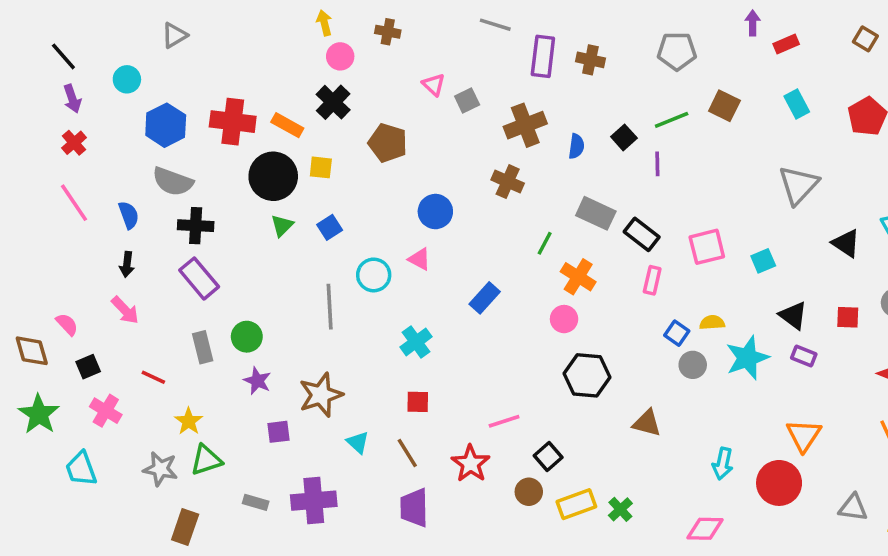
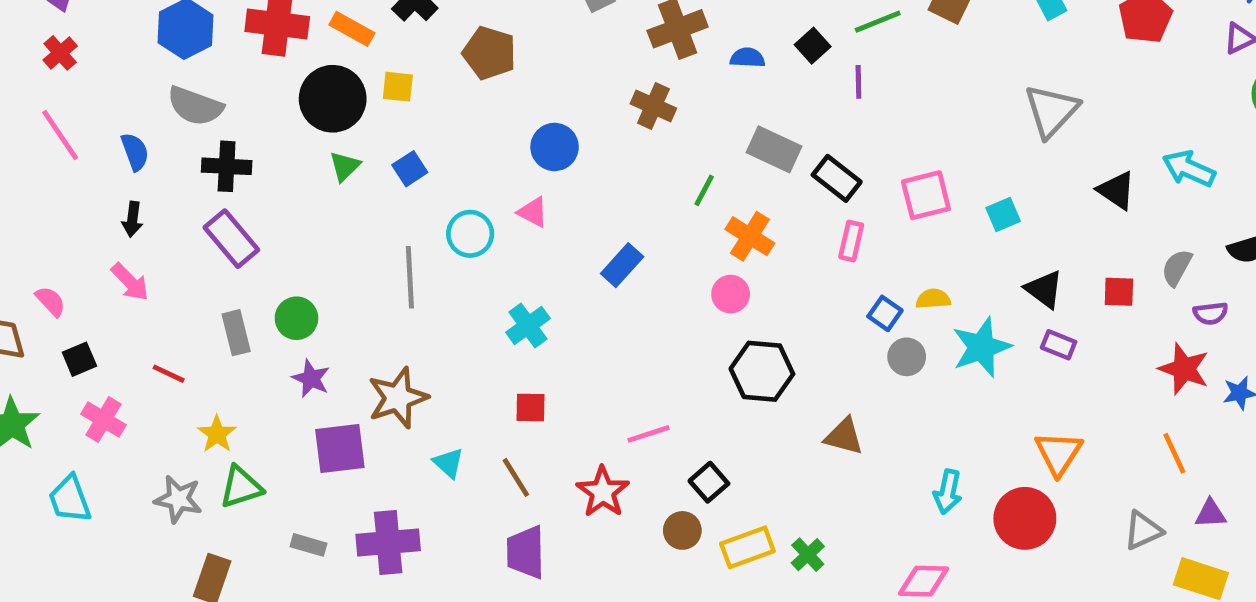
blue semicircle: (576, 146) -> (747, 58), turned -95
purple square: (278, 432) -> (340, 448), size x1.6
gray triangle: (853, 508) -> (1143, 530), moved, turned -32

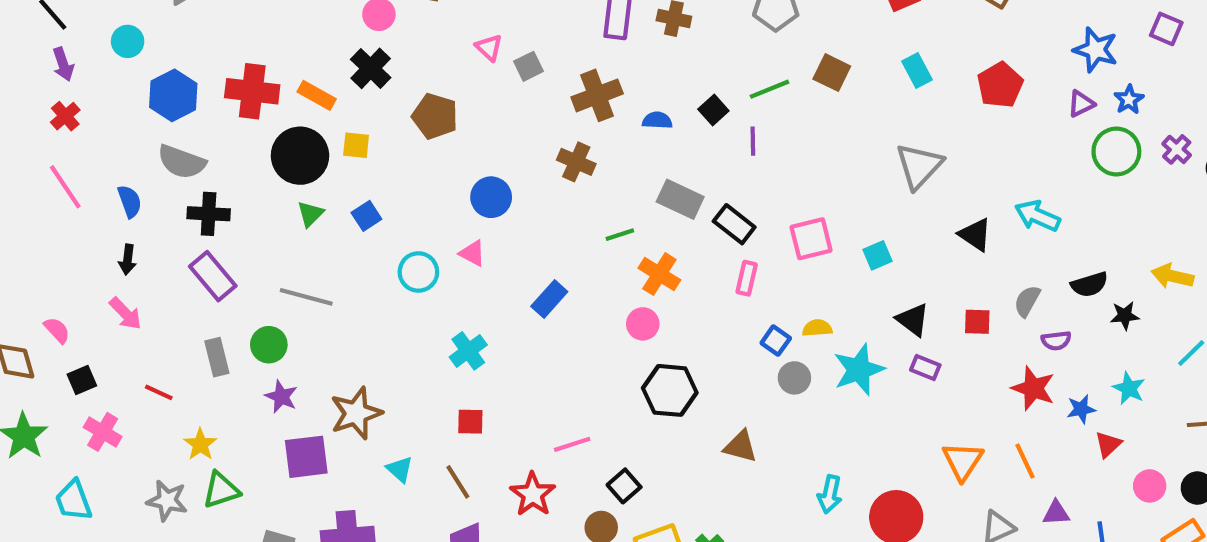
green line: (704, 190) -> (620, 235), turned 44
gray line: (410, 277) -> (306, 297), moved, turned -72
orange triangle: (1059, 453) -> (963, 461), moved

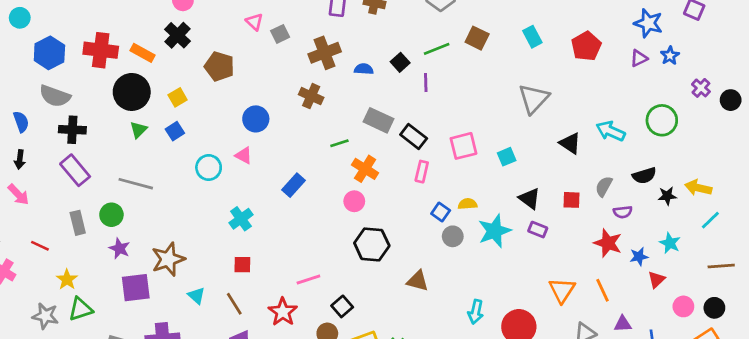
yellow square: (356, 145) -> (178, 97), moved, turned -36
green circle: (1116, 151) -> (662, 120), moved
yellow arrow: (1172, 276) -> (698, 188), moved

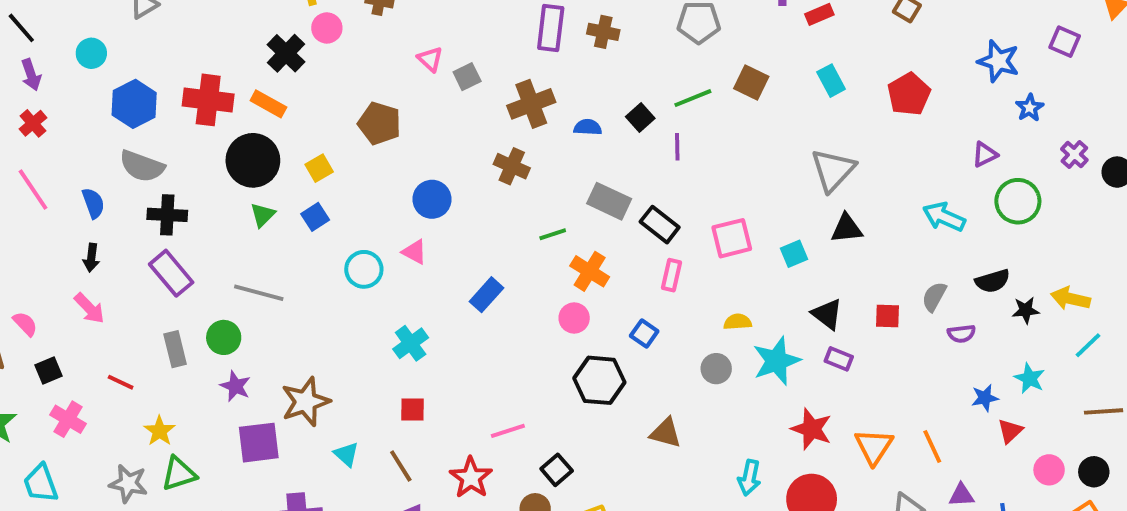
black cross: (178, 35) -> (286, 53), moved
purple triangle: (639, 58) -> (985, 154), moved
black triangle: (570, 143) -> (847, 228), moved, turned -40
blue square: (441, 212) -> (644, 334), moved
red star: (608, 243) -> (812, 429), moved

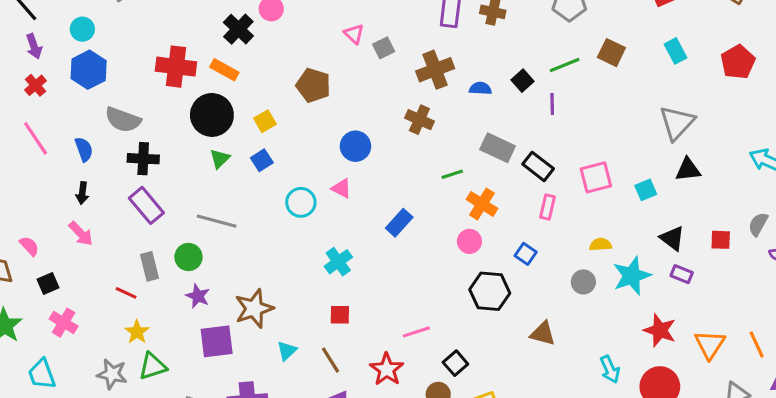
blue hexagon: (134, 104) -> (89, 70), moved
red line: (121, 382) -> (126, 293), moved
cyan triangle: (346, 454) -> (287, 351), turned 35
cyan arrow: (749, 478) -> (610, 369), turned -36

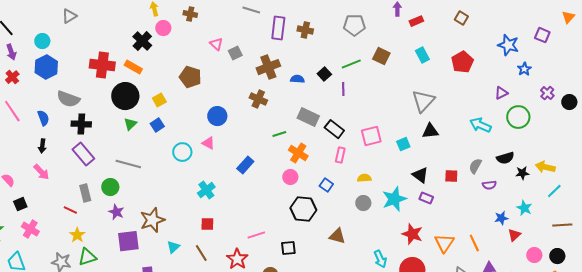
yellow semicircle: (601, 245) -> (364, 178), moved
black square: (455, 363) -> (288, 248), moved, turned 35

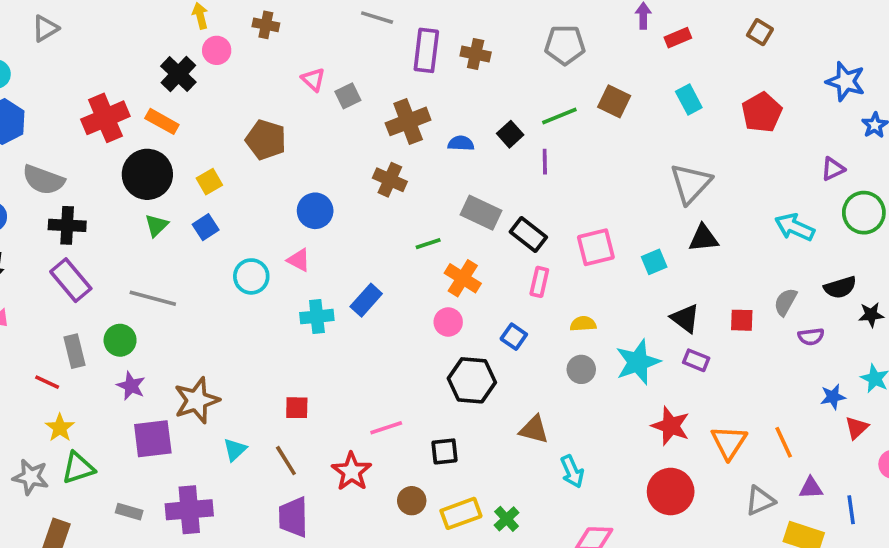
red cross: (102, 65) -> (105, 118), turned -30
cyan cross: (206, 190) -> (317, 317), moved, turned 30
cyan arrow: (380, 259) -> (572, 471), moved

